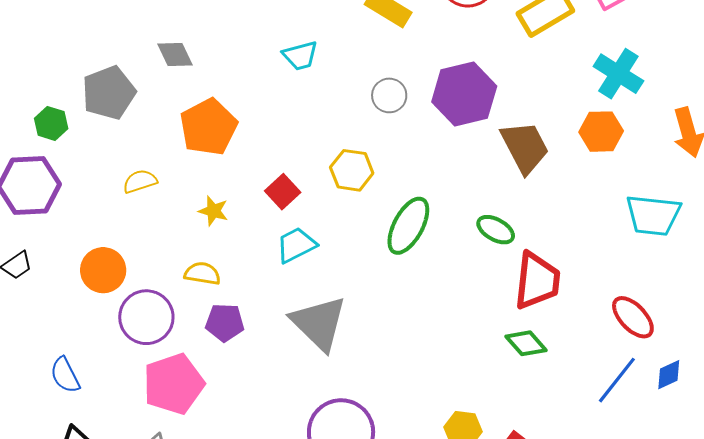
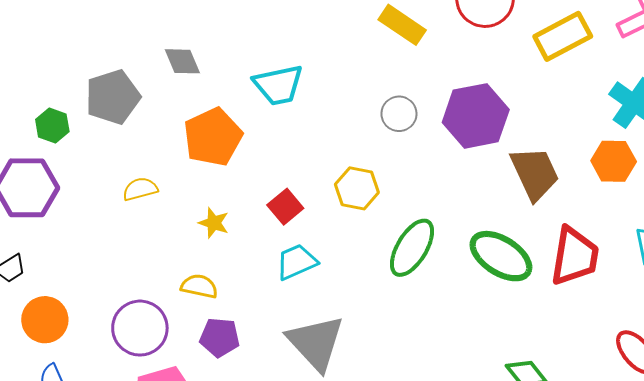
cyan trapezoid: (300, 56) -> (278, 85), moved, size x1.4
green ellipse: (496, 230) -> (501, 256), size x1.6
orange circle: (103, 270) -> (45, 320), moved
red trapezoid: (537, 281) -> (575, 256), moved

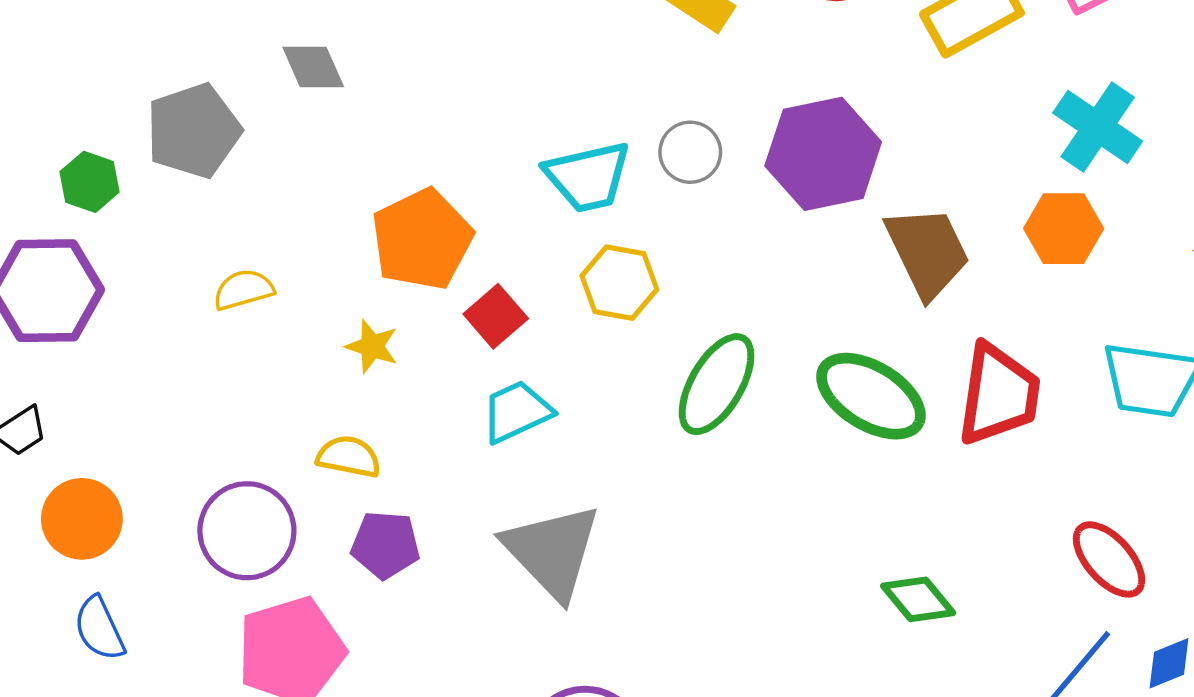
cyan trapezoid: (278, 85) -> (588, 177), moved
orange pentagon: (213, 137) -> (422, 239), moved

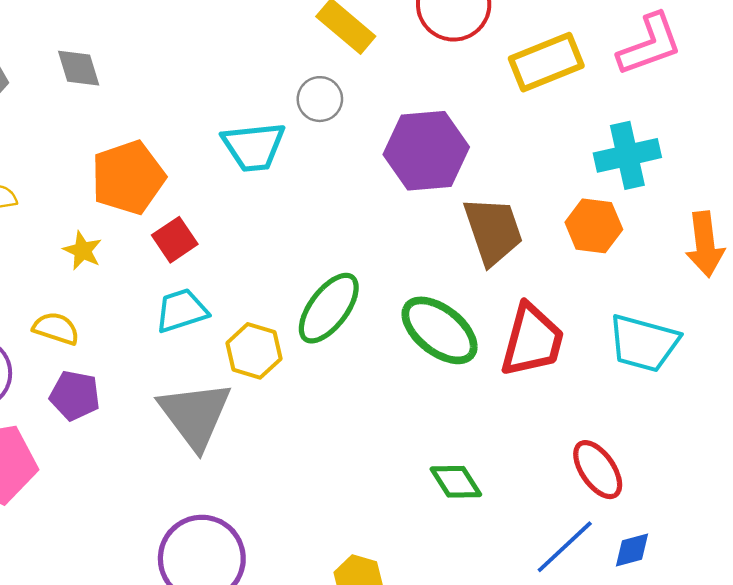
gray diamond: (313, 67) -> (79, 68), moved
cyan cross: (1098, 127) -> (627, 155), turned 36
gray circle: (690, 152) -> (320, 99), moved
yellow hexagon: (619, 283) -> (254, 351), moved

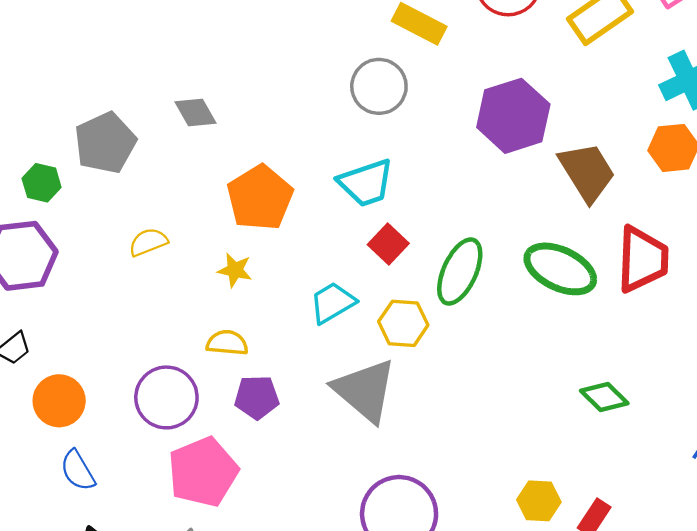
gray circle: (320, 99) -> (379, 86), moved, size x1.4
cyan trapezoid: (254, 147) -> (366, 183), moved
red square: (175, 240) -> (388, 244), moved

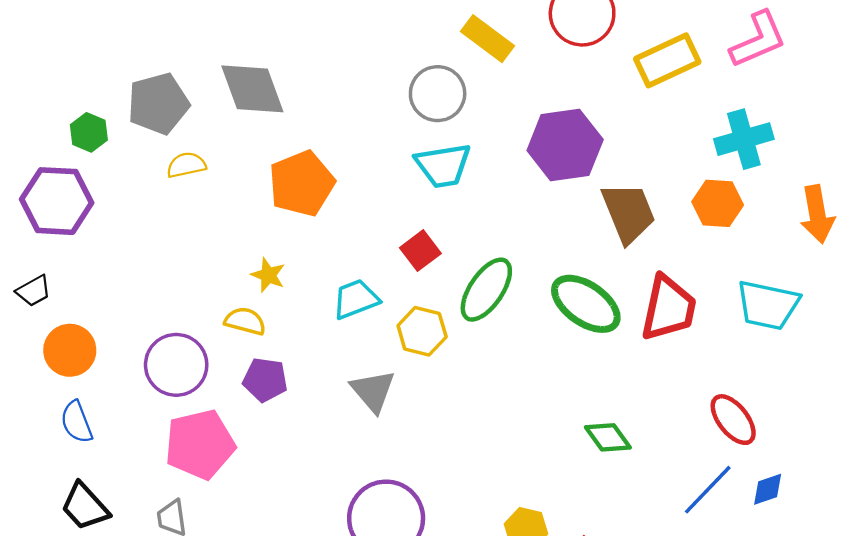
gray diamond: (196, 113) -> (252, 89), size x1.6
cyan trapezoid: (366, 183) -> (443, 165), moved
yellow semicircle: (148, 242) -> (186, 165), moved
yellow star: (235, 270) -> (268, 275), moved
gray triangle: (365, 390) -> (373, 391), size x0.7

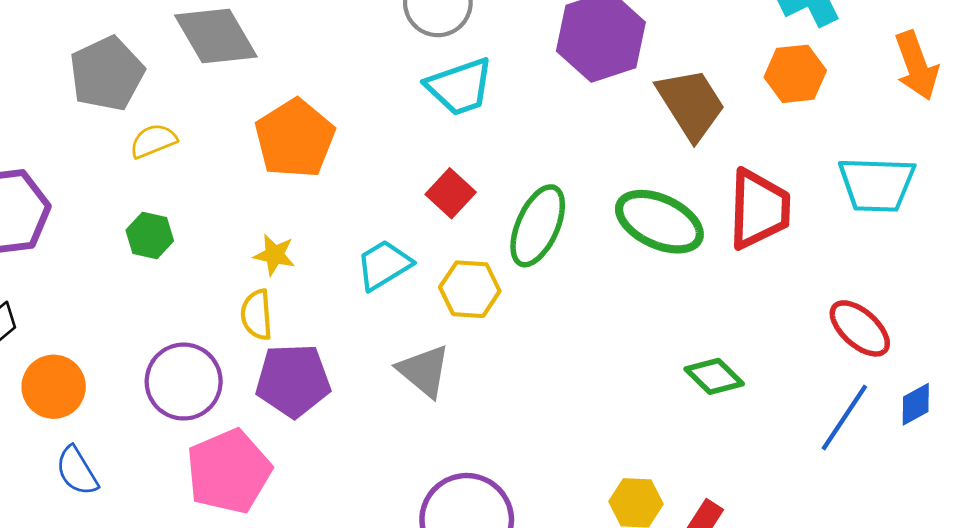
green hexagon: (89, 132) -> (150, 235), moved
yellow semicircle: (245, 321) -> (257, 315), turned -99
purple pentagon: (265, 380) -> (293, 380), size x1.4

